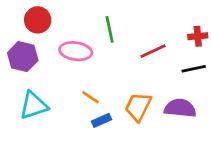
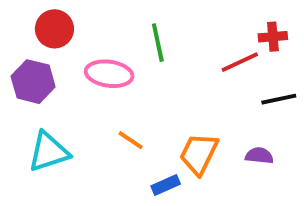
red cross: (198, 36) -> (273, 37), moved
red line: (153, 51) -> (240, 62), moved
purple semicircle: (180, 108) -> (259, 156), size x0.6
blue rectangle: (101, 120) -> (166, 185), moved

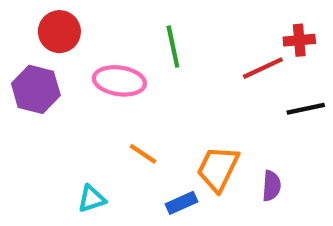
cyan triangle: (49, 152) -> (92, 199), moved, size x0.6
purple semicircle: (259, 156) -> (271, 186), moved, turned 88

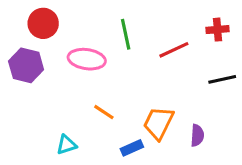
red line: (263, 68) -> (174, 50), moved

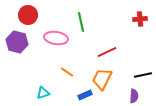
red line: (174, 50) -> (107, 52), moved
black line: (222, 79) -> (143, 75), moved
purple semicircle: (197, 135) -> (134, 96), moved

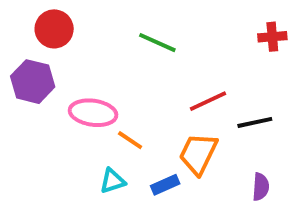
green line: (81, 22) -> (157, 43), turned -54
pink ellipse: (56, 38) -> (93, 113), moved
black line: (143, 75) -> (255, 122), moved
cyan triangle: (43, 93) -> (113, 181), moved

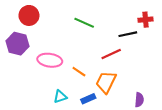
black line: (255, 122) -> (128, 34), moved
orange line: (130, 140) -> (79, 72), moved

